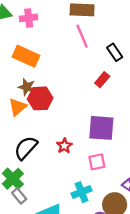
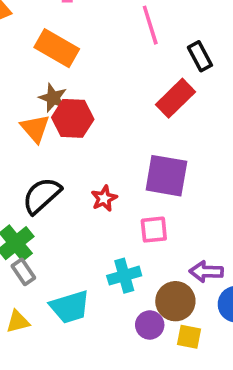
red rectangle: (102, 80) -> (176, 98), size x1.5
orange triangle: (18, 107) -> (35, 128), turned -36

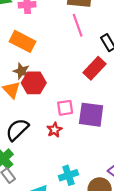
pink square: (154, 230) -> (65, 108), moved

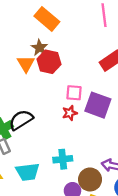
black semicircle: (17, 130) -> (21, 120), moved
red star: (54, 130) -> (70, 113), moved

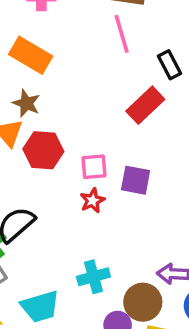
red hexagon: (49, 62) -> (43, 150), moved
purple square: (98, 105) -> (136, 180), size x0.7

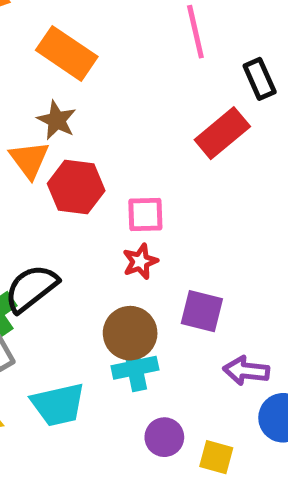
purple square: (136, 180) -> (202, 311), moved
brown circle: (143, 302) -> (130, 333), moved

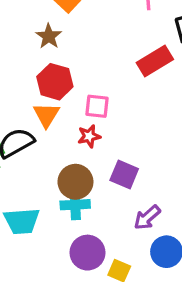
orange triangle: (29, 160) -> (46, 115), moved
purple arrow: (246, 371) -> (147, 217), turned -56
purple circle: (164, 437) -> (87, 253), size x1.4

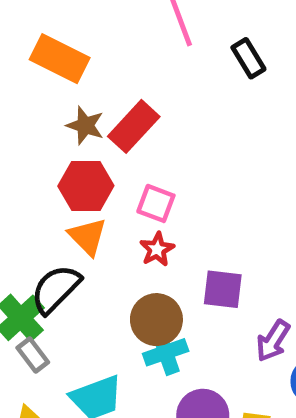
brown star: (49, 36) -> (85, 125), moved
red rectangle: (155, 61) -> (134, 126), moved
pink square: (97, 106) -> (156, 203), turned 30

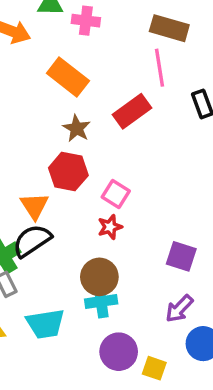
red rectangle: (134, 126) -> (132, 111), moved
orange triangle: (88, 237) -> (34, 206), moved
purple square: (223, 289) -> (181, 256), moved

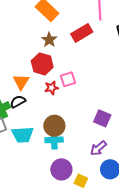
pink square: (116, 194) -> (68, 79), turned 35
red star: (110, 227) -> (51, 88), moved
black semicircle: (32, 241) -> (18, 102), size x0.7
cyan trapezoid: (45, 324) -> (23, 135), moved

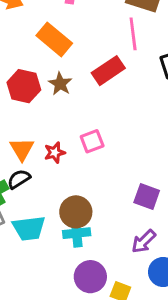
red hexagon: (42, 64) -> (24, 86), moved
red star: (51, 88) -> (55, 153), moved

